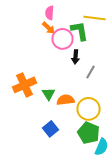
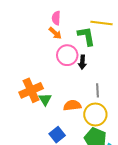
pink circle: (62, 39) -> (67, 55), moved
gray line: (90, 72) -> (97, 90), moved, turned -32
green triangle: (48, 94) -> (45, 99), moved

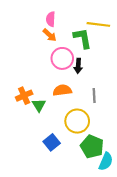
orange cross: (31, 90) -> (24, 96), size x0.7
orange semicircle: (72, 105) -> (62, 90), moved
yellow circle: (95, 114) -> (77, 121), moved

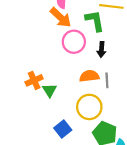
orange arrow: (50, 35) -> (61, 17), size x1.5
black arrow: (78, 66) -> (101, 49), moved
orange semicircle: (62, 90) -> (89, 76), moved

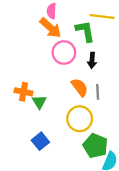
orange semicircle: (89, 76) -> (80, 87), turned 60
orange cross: (34, 80) -> (23, 92), turned 35
blue square: (63, 129) -> (40, 141), moved

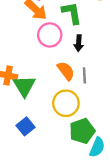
green triangle: (39, 102) -> (24, 86), size x1.5
green pentagon: (95, 146) -> (82, 131), turned 30

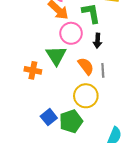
green triangle: (24, 86) -> (56, 56), moved
green pentagon: (82, 131) -> (71, 121), moved

